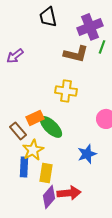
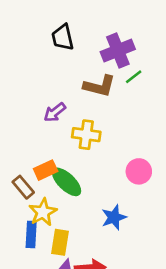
green line: (102, 47) -> (134, 77), turned 32
purple arrow: (15, 56) -> (55, 112), moved

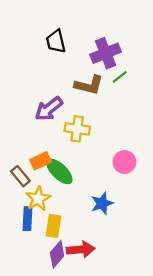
purple arrow: (55, 112) -> (49, 109), size x1.4

